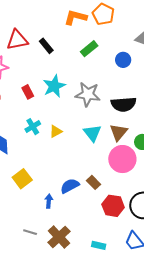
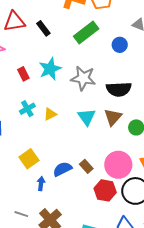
green rectangle: (89, 49) -> (86, 33), size x1.4
pink circle: (122, 159) -> (118, 165), moved
yellow square: (22, 179) -> (29, 159), moved

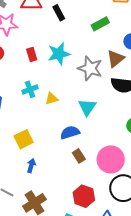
green rectangle: (86, 33) -> (100, 24), size x0.7
brown triangle: (113, 117) -> (116, 59), moved
blue semicircle: (62, 169) -> (70, 132), moved
red hexagon: (105, 190) -> (84, 196), moved

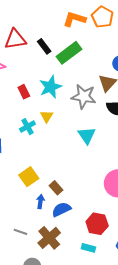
green rectangle: (100, 24) -> (69, 53), moved, size x1.4
yellow triangle: (52, 99) -> (47, 116), moved, turned -32
blue semicircle: (70, 132) -> (61, 209), moved
brown rectangle: (79, 156) -> (56, 188), moved

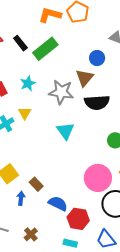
cyan star: (50, 87) -> (28, 83), size x0.7
blue semicircle: (61, 209) -> (58, 203), moved, turned 54
brown cross: (49, 238) -> (31, 234), size x0.6

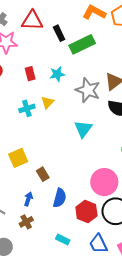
blue arrow: (21, 198) -> (28, 199), moved
blue semicircle: (58, 203) -> (60, 198), turned 66
red hexagon: (78, 219) -> (86, 212), moved

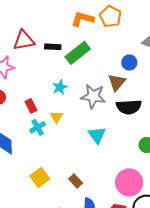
black rectangle: (59, 33) -> (53, 47), turned -49
red rectangle: (30, 74) -> (31, 106), moved
brown rectangle: (43, 174) -> (76, 181), moved

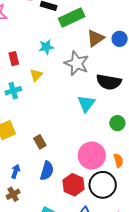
brown triangle: (117, 82) -> (95, 38), moved
cyan cross: (38, 127) -> (13, 91), moved
cyan triangle: (97, 135) -> (86, 104), moved

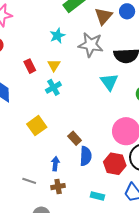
red rectangle: (14, 59) -> (30, 66), moved
cyan cross: (13, 91) -> (53, 87), moved
brown rectangle: (40, 142) -> (75, 138), moved
brown cross: (13, 194) -> (58, 187), turned 32

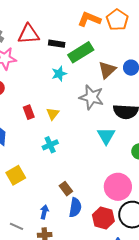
cyan star: (57, 36) -> (59, 74), moved
cyan cross: (53, 87) -> (50, 145), moved
yellow square: (37, 126) -> (16, 175), moved

